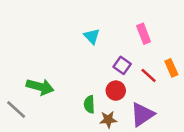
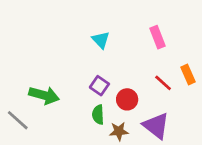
purple square: (122, 65) -> (99, 86), moved
purple triangle: (142, 115) -> (156, 126), turned -48

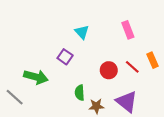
purple square: (99, 86) -> (65, 57), moved
red circle: (127, 99) -> (109, 70), moved

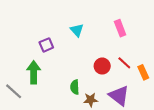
purple square: (65, 57) -> (46, 45), moved, turned 32
orange rectangle: (152, 60) -> (143, 72), moved
green arrow: (36, 77) -> (34, 72), turned -105

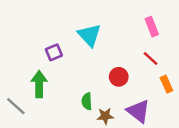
pink rectangle: (120, 28) -> (152, 27), moved
cyan triangle: (77, 30) -> (89, 35), size x1.5
red line: (124, 63) -> (151, 58), moved

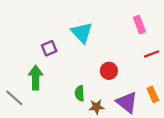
red line: (151, 58) -> (152, 54), moved, turned -63
orange rectangle: (166, 84) -> (153, 94), moved

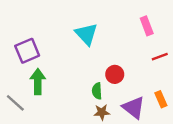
purple square: (49, 48) -> (27, 51), moved, size x1.5
green semicircle: (80, 93) -> (97, 91), moved

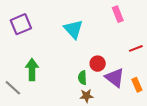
pink rectangle: (147, 26) -> (118, 14), moved
purple square: (27, 51) -> (21, 24), moved
purple triangle: (134, 108) -> (115, 78), moved

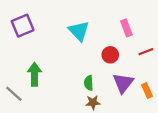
pink rectangle: (118, 14) -> (126, 28), moved
red circle: (98, 64) -> (110, 55), moved
purple triangle: (115, 78) -> (123, 83), turned 30

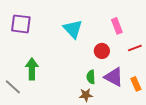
purple square: (23, 26) -> (21, 24), turned 30
green semicircle: (89, 83) -> (91, 77), moved
purple triangle: (123, 83) -> (114, 77), turned -40

